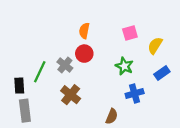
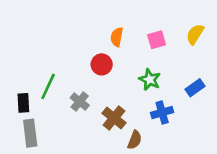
orange semicircle: (84, 31) -> (117, 37), moved
yellow semicircle: (155, 46) -> (195, 34), moved
gray cross: (65, 65) -> (80, 102), moved
brown cross: (71, 95) -> (114, 118), moved

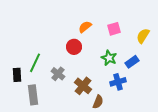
yellow semicircle: (195, 34) -> (143, 36), moved
orange semicircle: (117, 37) -> (85, 27), turned 40
blue rectangle: (195, 88) -> (132, 62), moved
gray rectangle: (30, 133) -> (33, 95), moved

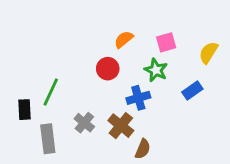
green star: (109, 58) -> (156, 70), moved
gray cross: (58, 74) -> (84, 123), moved
blue cross: (118, 82) -> (138, 98), moved

